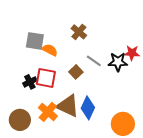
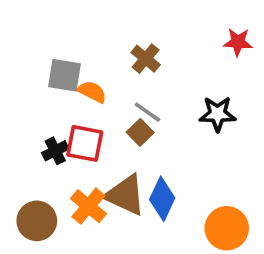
red star: (132, 53) -> (238, 42), moved
gray line: (94, 61) -> (147, 112), moved

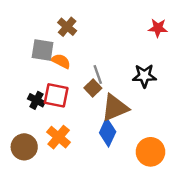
brown cross: (146, 59) -> (67, 27), moved
gray line: (147, 112) -> (98, 75), turned 36
black cross: (55, 151) -> (36, 100), turned -35
brown triangle: (125, 195) -> (115, 108), moved, turned -48

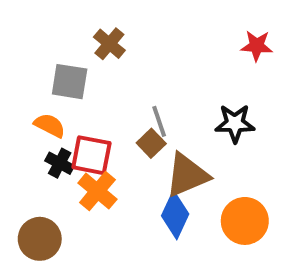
orange semicircle: (61, 61) -> (50, 125), moved
orange cross: (59, 137) -> (97, 191), moved
orange circle: (150, 152) -> (245, 221), moved

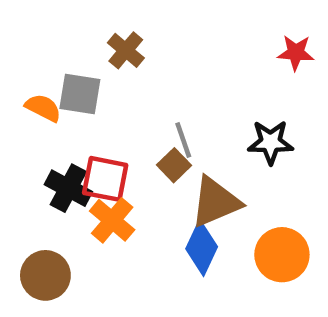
orange semicircle: (50, 125) -> (43, 108), moved
black cross: (60, 163) -> (68, 188), size x1.4

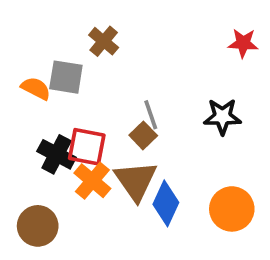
brown triangle: (215, 202) -> (136, 181), moved, turned -42

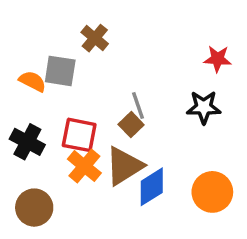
red star: (243, 43) -> (218, 59), moved
black cross: (57, 154) -> (27, 142), moved
brown triangle: (136, 181) -> (124, 166), turned 33
blue diamond: (166, 203) -> (152, 187), turned 33

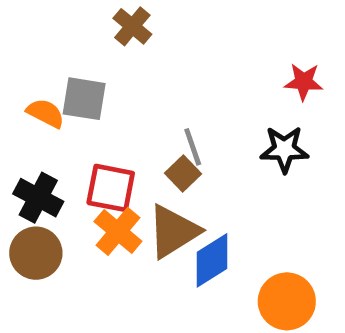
brown cross: (95, 38) -> (132, 26), moved
orange circle: (212, 192) -> (287, 301), moved
brown circle: (34, 208) -> (36, 253), moved

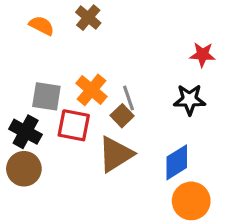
gray square: (84, 99) -> (46, 96), moved
orange semicircle: (46, 113) -> (42, 26), moved
orange cross: (118, 231) -> (91, 90), moved
blue diamond: (212, 260) -> (177, 162), moved

